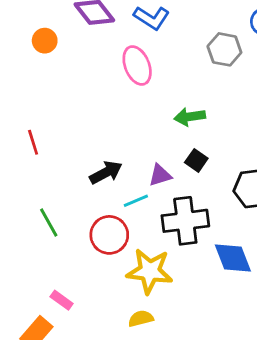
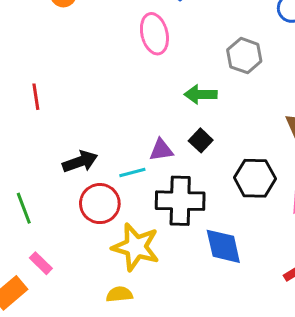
gray hexagon: (224, 49) -> (244, 56), moved
black arrow: (106, 172) -> (80, 162), moved
green line: (49, 223) -> (24, 208), moved

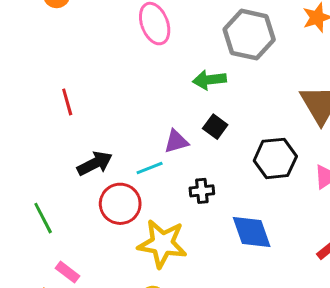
gray hexagon: (244, 56) -> (249, 35), size x1.4
red line: (36, 97) -> (67, 102), moved
black cross: (180, 201) -> (202, 191), size x0.5

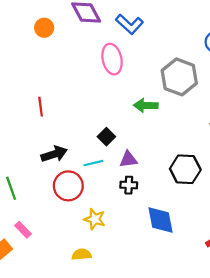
black square: (215, 127) -> (106, 137), moved
purple triangle: (176, 141) -> (128, 159), moved
yellow star: (162, 244) -> (95, 219), size x0.6

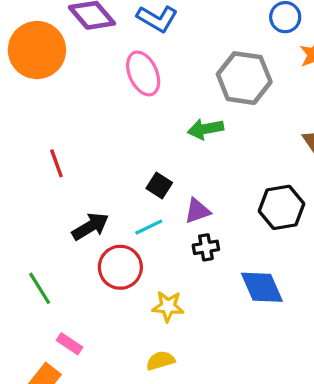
orange circle: (44, 28) -> (37, 50), size x2.0

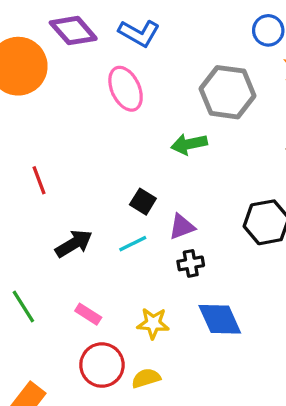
red circle: (120, 267) -> (102, 365), moved
blue diamond: (262, 287) -> (220, 319), moved
pink rectangle: (70, 344) -> (88, 314), moved

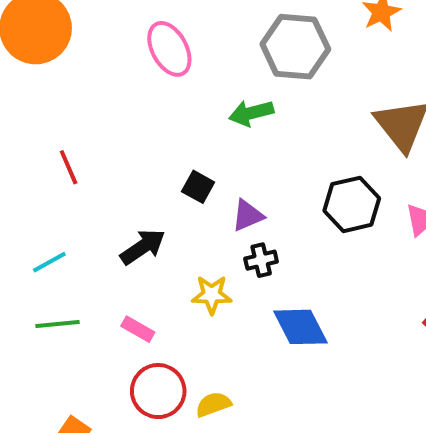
black arrow: (74, 244) -> (143, 247), moved
cyan line: (133, 244) -> (49, 262), moved
green line: (23, 307) -> (58, 324), turned -60
yellow star: (153, 323) -> (212, 295), moved

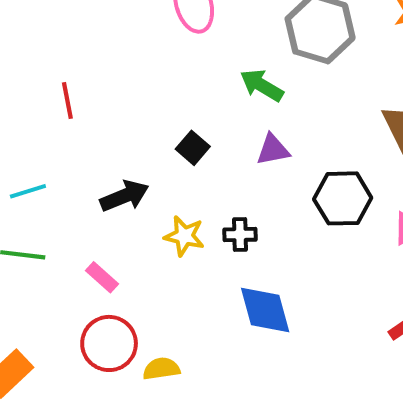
green arrow: (251, 113) -> (262, 85), turned 33
purple triangle: (248, 215) -> (273, 150), moved
yellow star: (212, 295) -> (184, 236), moved

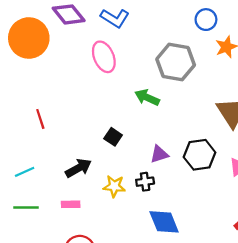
purple triangle: (273, 150) -> (159, 154), moved
pink rectangle: (102, 277) -> (71, 204), moved, turned -36

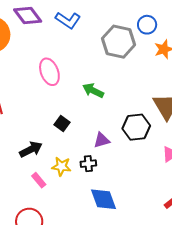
pink ellipse: (104, 57) -> (49, 72), moved
gray hexagon: (176, 62) -> (119, 42), moved
black hexagon: (200, 155) -> (136, 127), moved
pink rectangle: (71, 204) -> (39, 180), moved, turned 49

